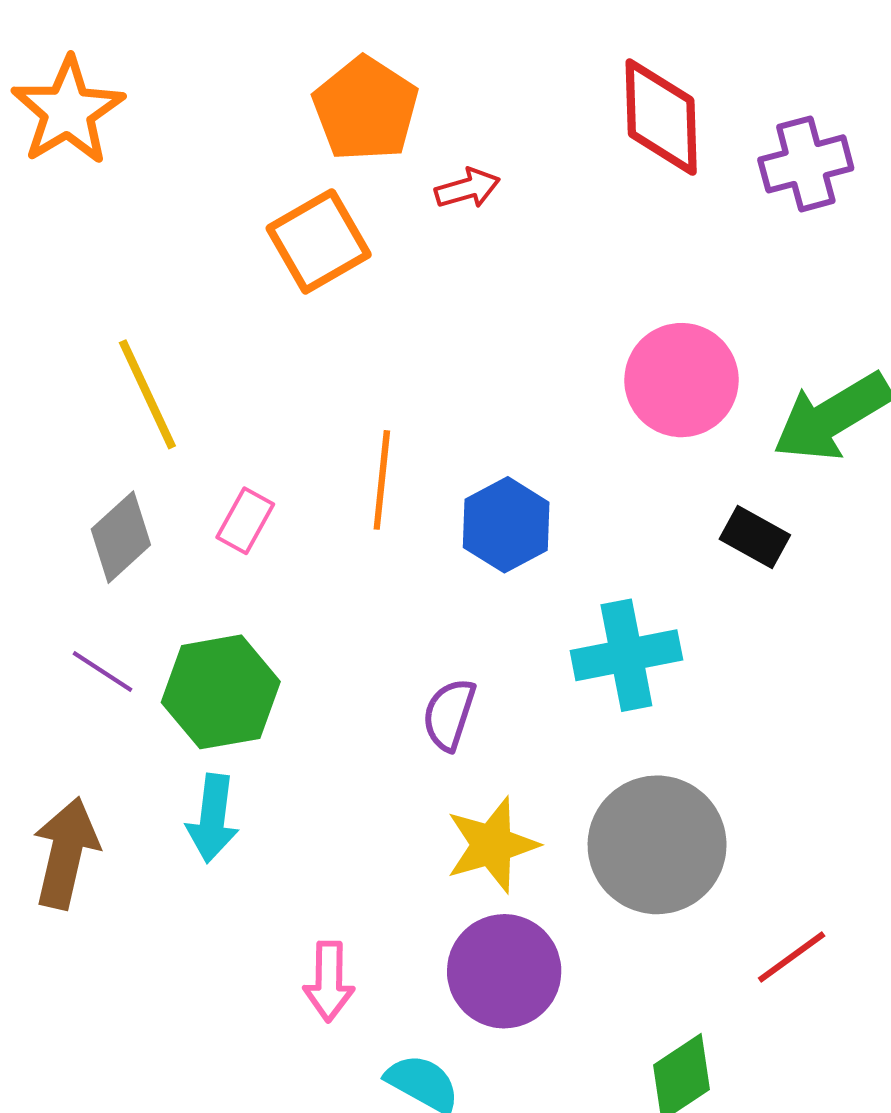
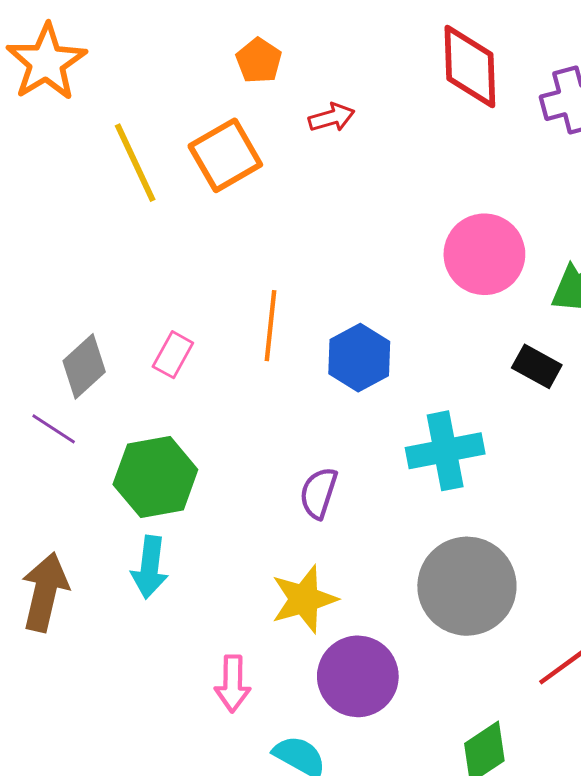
orange pentagon: (366, 109) -> (259, 61), size x0.6
yellow line: (147, 394) -> (135, 163), moved
purple line: (103, 672) -> (54, 429), moved
yellow star: (492, 845) -> (304, 599), moved

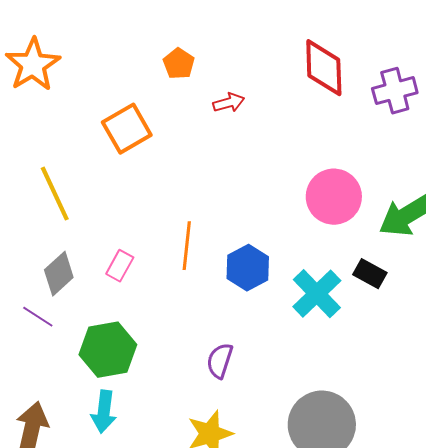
orange square: (225, 155) -> (127, 129), moved
yellow line: (135, 163) -> (55, 194), moved
cyan cross: (445, 451) -> (317, 294), moved, turned -33

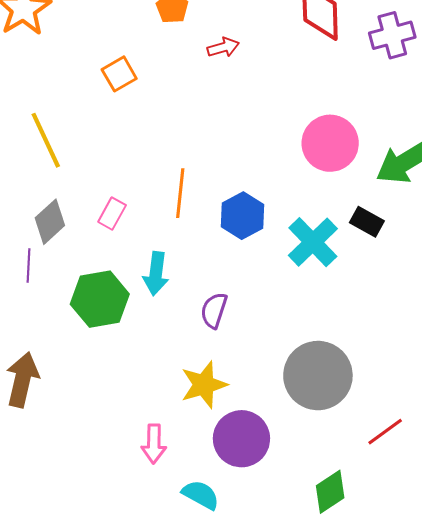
orange square: (127, 129) -> (119, 74), size x0.7
purple line: (38, 317) -> (29, 265), turned 60
cyan arrow: (104, 412) -> (156, 274), moved

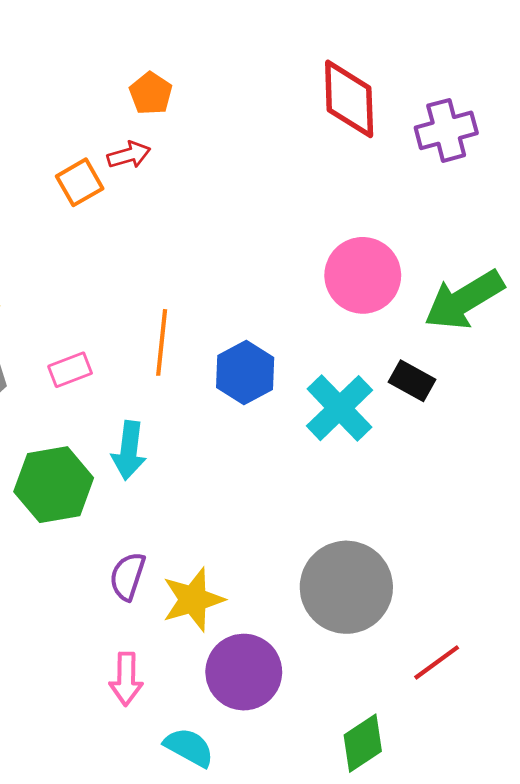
red arrow: (223, 47) -> (129, 155), moved
pink rectangle: (112, 214) -> (70, 370), turned 40
purple semicircle: (214, 310) -> (128, 576), moved

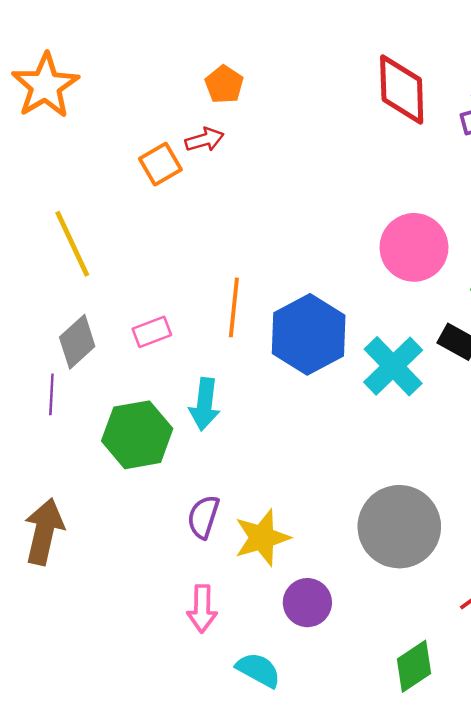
blue hexagon: (245, 372) -> (309, 334), size x1.4
purple circle: (244, 672) -> (307, 603), size x0.7

